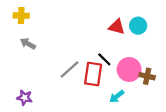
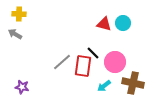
gray arrow: (28, 44) -> (15, 34), moved
brown cross: (147, 76) -> (133, 83), moved, size x1.5

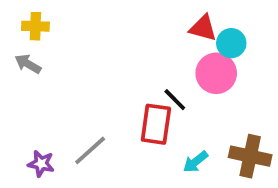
red triangle: (104, 24) -> (203, 28), moved
gray line: (62, 62) -> (90, 150), moved
pink circle: (115, 62) -> (216, 73), moved

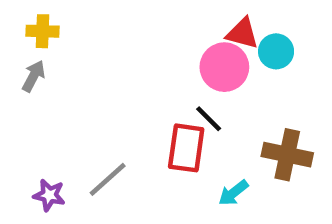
gray arrow: (28, 64) -> (34, 76), turned 88
pink circle: (216, 73) -> (224, 67), moved
brown cross: (250, 156) -> (287, 155), moved

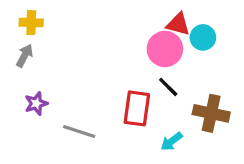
black line: (209, 119) -> (168, 87), moved
gray line: (108, 179) -> (79, 132), turned 60
purple star: (49, 195) -> (36, 103), moved, turned -30

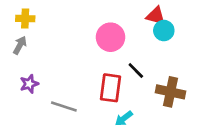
red triangle: (178, 24) -> (156, 16), moved
pink circle: (165, 49) -> (110, 37), moved
cyan arrow: (172, 141) -> (124, 118), moved

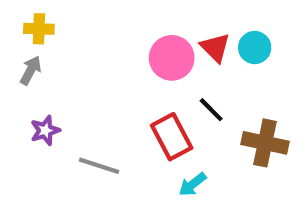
red triangle: (156, 16) -> (215, 47), moved, turned 30
red rectangle: (110, 88) -> (172, 137), turned -36

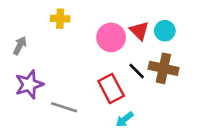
yellow cross: (39, 29) -> (60, 19), moved
purple star: (45, 130) -> (29, 84), size x1.5
brown cross: (265, 143) -> (163, 68), moved

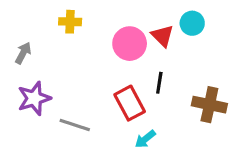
cyan circle: (165, 31) -> (192, 23), moved
brown cross: (163, 68) -> (209, 105), moved
black line: (137, 71) -> (159, 83), turned 54

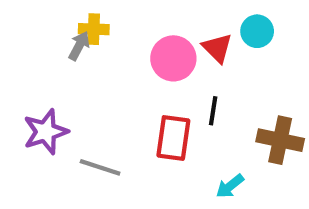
gray arrow: (23, 53) -> (79, 46), moved
red rectangle: (130, 103) -> (173, 138), turned 36
cyan arrow: (145, 139) -> (230, 186), moved

